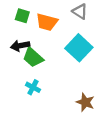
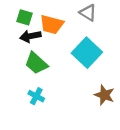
black arrow: (20, 46) -> (30, 36), moved
brown star: (85, 102) -> (104, 95), moved

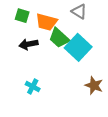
black arrow: (30, 36) -> (28, 44), moved
green trapezoid: (36, 63) -> (59, 38), moved

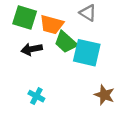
green square: (22, 16) -> (25, 18), size x1.5
cyan square: (78, 47) -> (87, 53), turned -30

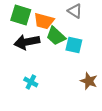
black arrow: (32, 49) -> (27, 42), size x1.4
cyan square: (87, 53) -> (74, 45), size x0.7

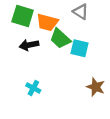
black arrow: (27, 42) -> (29, 45), size x0.7

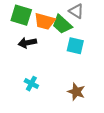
green trapezoid: (60, 39) -> (62, 24), moved
brown star: (96, 87) -> (76, 92), moved

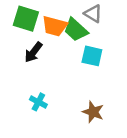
black arrow: (27, 43) -> (33, 52), turned -42

